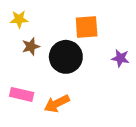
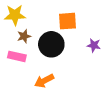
yellow star: (19, 19) -> (15, 15), size x1.5
pink rectangle: (22, 94) -> (17, 56), moved

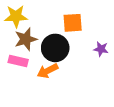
brown star: (24, 36) -> (26, 39), size x1.5
orange arrow: (44, 81) -> (48, 71), moved

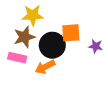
yellow star: (16, 16) -> (33, 15), moved
orange square: (73, 23) -> (71, 33), moved

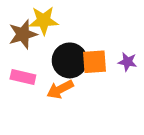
orange square: (71, 33) -> (94, 62), moved
brown star: (24, 37) -> (23, 34), moved

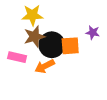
brown star: (23, 34) -> (34, 37), moved
purple star: (127, 62) -> (93, 32), moved

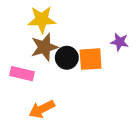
black circle: (52, 45) -> (67, 58), size x0.7
orange arrow: (45, 66) -> (42, 109), moved

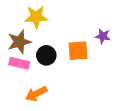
brown star: (44, 47) -> (19, 42), moved
black circle: (67, 58) -> (46, 55), moved

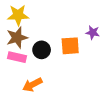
yellow star: (36, 17) -> (18, 15), moved

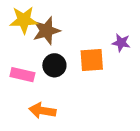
brown star: (17, 38) -> (46, 31), moved
orange arrow: (32, 85) -> (42, 111), turned 36

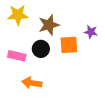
brown star: (46, 31) -> (49, 25), moved

